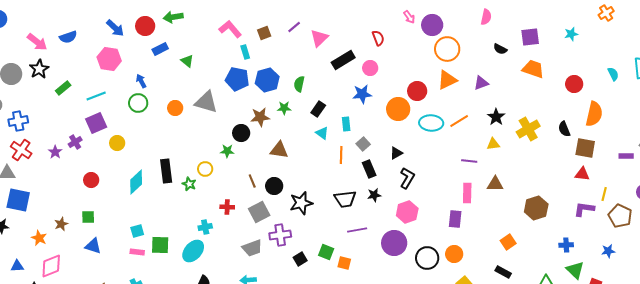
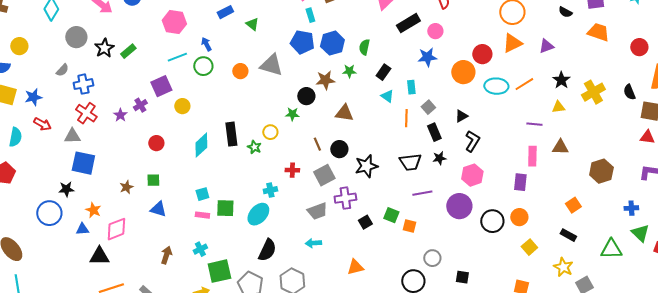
black star: (39, 69) -> (104, 48), moved
cyan line: (96, 96) -> (177, 57), moved
orange star: (39, 238) -> (93, 210), moved

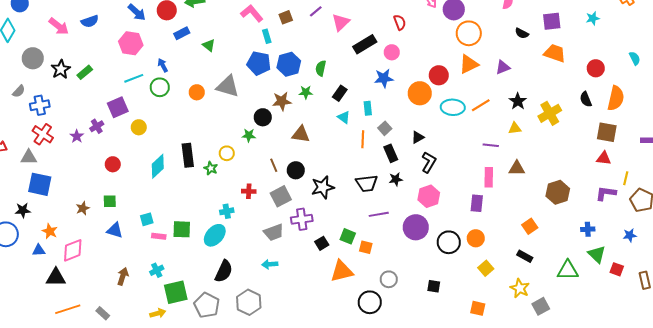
black semicircle: (629, 92) -> (586, 99), moved
cyan square: (202, 194) -> (147, 219), moved
orange triangle: (355, 267) -> (342, 271), moved, size x1.4
black square: (462, 277) -> (434, 286), moved

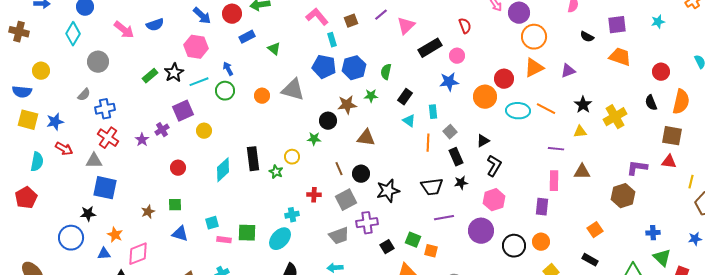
black star: (61, 69) -> (174, 73), moved
orange line: (481, 105) -> (546, 109), turned 60
purple L-shape: (606, 193) -> (637, 168), moved

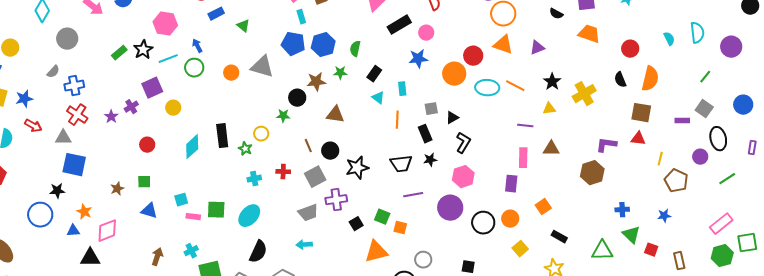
orange triangle: (534, 68) -> (503, 45), turned 45
gray square: (450, 132) -> (431, 109), moved, turned 32
cyan cross: (292, 215) -> (254, 179), moved
orange square: (595, 230) -> (543, 207), moved

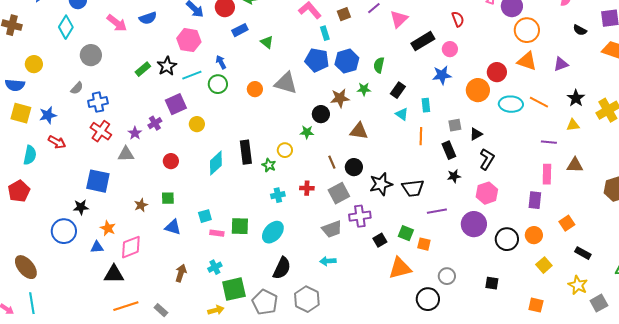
gray triangle: (63, 138) -> (126, 154), moved
black trapezoid: (401, 164) -> (413, 188), moved

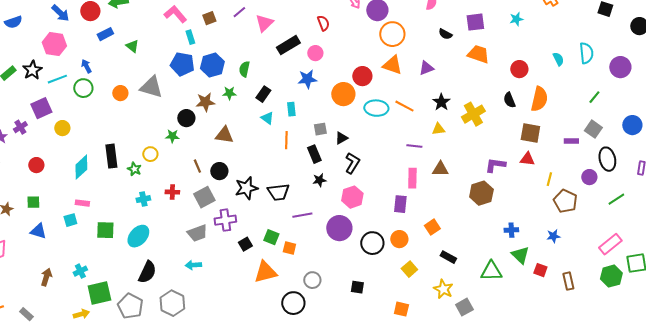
pink rectangle: (217, 233) -> (82, 203), moved

